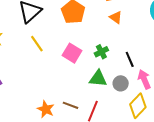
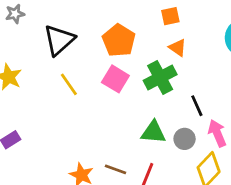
green cross: (101, 52) -> (160, 77), moved, size x1.6
pink square: (72, 53) -> (115, 79), moved

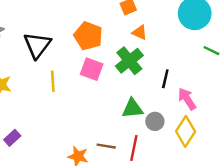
yellow line: (69, 84) -> (53, 81), turned 42
black line: (197, 106) -> (165, 79), turned 48
gray circle: (185, 139) -> (155, 121), moved

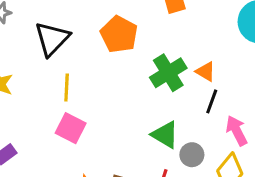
orange triangle: (140, 32) -> (206, 72), moved
pink square: (92, 69) -> (71, 128), moved
green triangle: (132, 108) -> (165, 135), turned 30

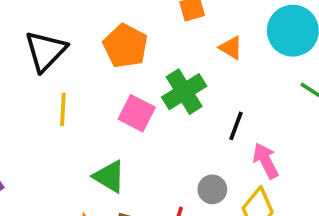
orange triangle: (206, 72) -> (231, 48), moved
pink square: (71, 128) -> (137, 113), moved
green triangle: (165, 135) -> (109, 177), moved

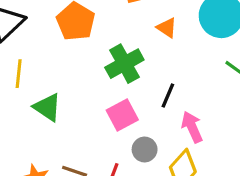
pink square: (137, 113) -> (122, 115), moved, turned 32
green triangle: (109, 177) -> (47, 107), moved

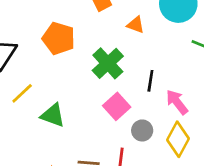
yellow line: (19, 74) -> (22, 93), turned 55

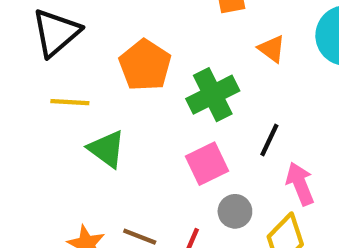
orange pentagon: (59, 38) -> (145, 65), moved
yellow line: (22, 93) -> (70, 102), turned 30

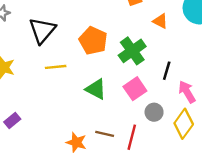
green triangle: (107, 149) -> (96, 89), moved

